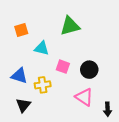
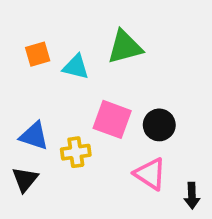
cyan triangle: (42, 48) -> (76, 67), moved
pink square: (63, 67) -> (112, 119), size x1.5
black triangle: (23, 105) -> (25, 179), moved

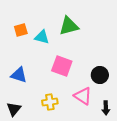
black circle: (159, 125) -> (100, 75), moved
yellow cross: (76, 152) -> (50, 102), moved
black triangle: (25, 179) -> (14, 109), moved

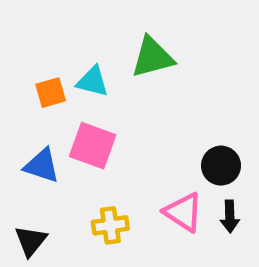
orange square: (21, 30) -> (51, 93), moved
pink square: (62, 66) -> (93, 146), moved
black arrow: (106, 108) -> (230, 216), moved

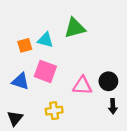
pink triangle: (183, 212) -> (82, 86), moved, turned -30

